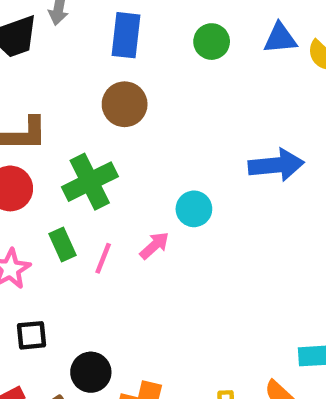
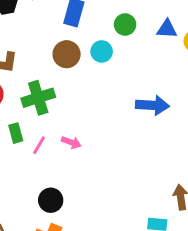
cyan circle: (194, 209) -> (102, 51), moved
pink arrow: (154, 246) -> (71, 142), turned 54
black circle: (91, 372) -> (51, 200), moved

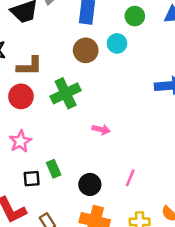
green rectangle: (16, 133) -> (54, 169), moved
pink line: (39, 145) -> (130, 178), moved

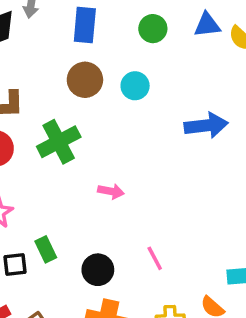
cyan circle: (117, 43) -> (135, 86), moved
pink line: (130, 178) -> (155, 258), turned -48

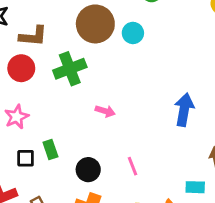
brown circle: (85, 80) -> (95, 24), size x1.4
blue arrow: (206, 125) -> (184, 110), moved, turned -80

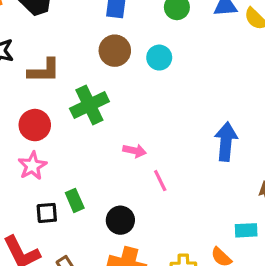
brown circle: (95, 24) -> (115, 51), size x0.7
red circle: (21, 68) -> (35, 125), moved
pink line: (132, 166) -> (160, 181), moved

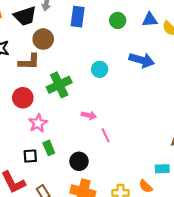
brown circle: (115, 51) -> (43, 39), moved
cyan circle: (159, 58) -> (100, 69), moved
blue arrow: (226, 142) -> (142, 60), moved, turned 100
pink star: (32, 166) -> (38, 123), moved

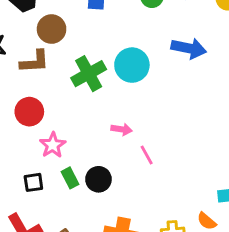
cyan circle: (100, 69) -> (132, 65), size x1.5
green cross: (59, 85) -> (89, 74), moved
black square: (30, 156) -> (33, 182), moved
black circle: (79, 161) -> (98, 179), moved

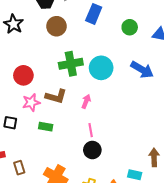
brown L-shape: (35, 62) -> (56, 96), moved
pink arrow: (122, 129) -> (86, 101), moved, turned -96
green rectangle: (70, 178) -> (46, 127), moved, turned -72
black circle: (98, 179) -> (92, 150), moved

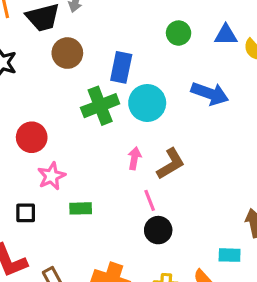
blue rectangle: (94, 14) -> (121, 67), moved
brown L-shape: (56, 96) -> (171, 164), moved, turned -35

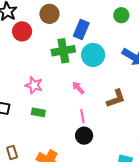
red circle: (32, 137) -> (22, 31), moved
pink arrow: (134, 158) -> (78, 88), turned -64
brown L-shape: (171, 164) -> (116, 99), moved
pink star: (51, 176) -> (34, 85), moved, turned 30

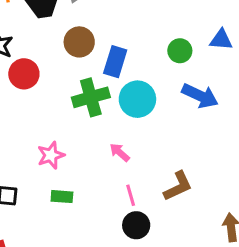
brown circle: (49, 14) -> (79, 42), moved
green circle: (121, 15) -> (180, 51), moved
pink star: (34, 85) -> (51, 155), turned -30
brown L-shape: (116, 99) -> (178, 186), moved

